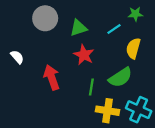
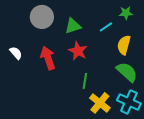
red arrow: (52, 77) -> (48, 58), moved
green semicircle: (120, 77) -> (127, 72), moved, turned -105
yellow cross: (107, 111) -> (100, 103), turned 30

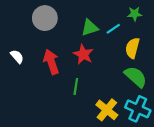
green triangle: (73, 26) -> (90, 28), moved
green line: (85, 81) -> (76, 86), moved

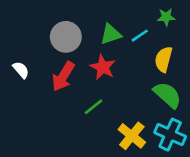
gray circle: (45, 18) -> (66, 37), moved
red arrow: (51, 62) -> (63, 76), turned -130
green line: (76, 86) -> (94, 107), turned 42

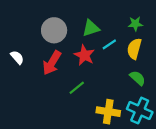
green star: (166, 17) -> (135, 24), moved
cyan line: (140, 36) -> (109, 44), moved
green semicircle: (167, 95) -> (138, 78), size x0.7
yellow cross: (132, 136) -> (108, 112), turned -30

